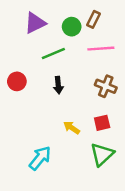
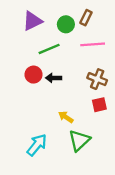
red circle: (17, 81) -> (33, 75), moved
black arrow: (58, 85) -> (54, 78), turned 96
red square: (102, 123) -> (99, 105), moved
green triangle: (102, 154) -> (79, 140), moved

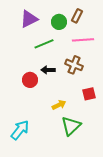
red circle: (33, 75) -> (30, 80), moved
brown cross: (97, 79) -> (74, 65), moved
yellow arrow: (66, 117) -> (59, 105), turned 120
cyan arrow: (37, 145) -> (20, 130), moved

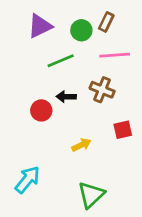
green triangle: (71, 126) -> (91, 195), moved

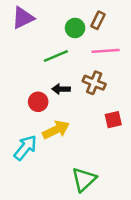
purple triangle: (40, 26) -> (23, 18), moved
yellow arrow: (81, 145) -> (56, 130), moved, size x1.5
cyan arrow: (27, 180) -> (25, 148), moved

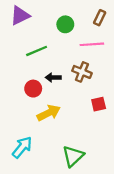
brown rectangle: (98, 20) -> (100, 18), moved
green line: (56, 56) -> (37, 51), moved
cyan arrow: (25, 148) -> (22, 147), moved

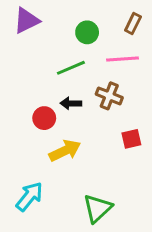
green line: (37, 51) -> (71, 68), moved

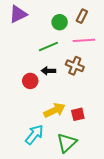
brown rectangle: (133, 23) -> (82, 16), moved
red square: (131, 139) -> (78, 114), moved
yellow arrow: (65, 151) -> (55, 110), moved
cyan arrow: (29, 196) -> (34, 135), moved

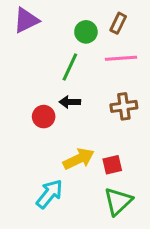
green line: (48, 46) -> (70, 67), turned -42
brown cross: (75, 66) -> (124, 106), moved, turned -30
green triangle: (67, 143) -> (118, 201), moved

